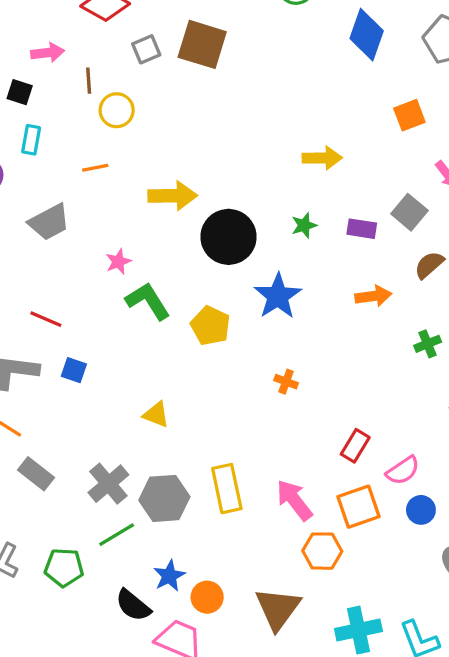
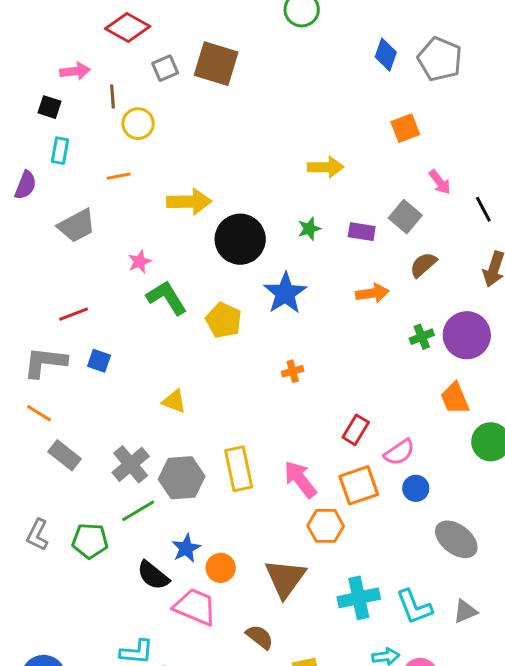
blue diamond: (367, 35) -> (386, 55), moved, size x0.7
red line: (46, 319) -> (74, 314), turned -44
orange cross: (286, 382) -> (293, 371), turned -35

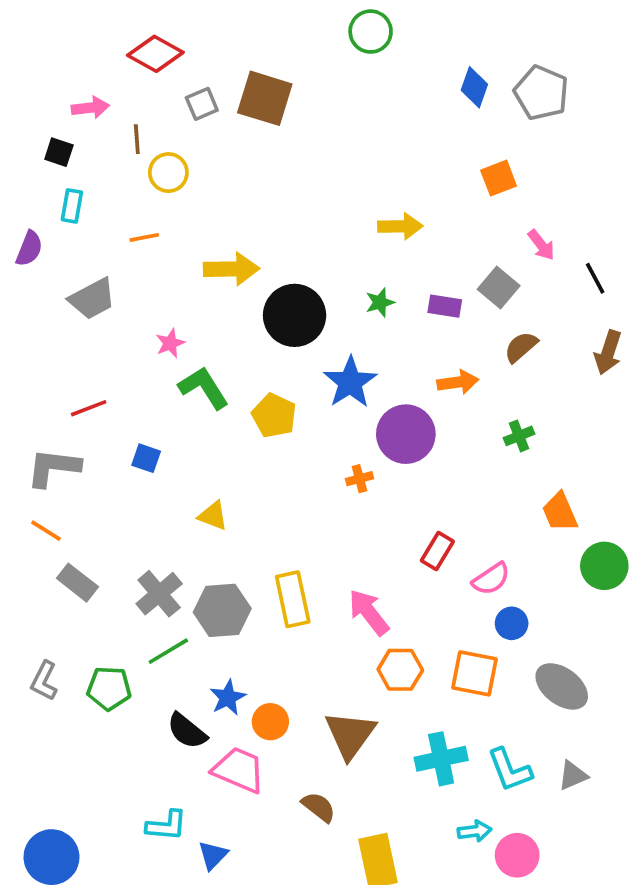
purple circle: (467, 335) -> (406, 434), moved
blue square: (99, 361) -> (146, 458), moved
orange square: (359, 485) -> (474, 673), moved, turned 30

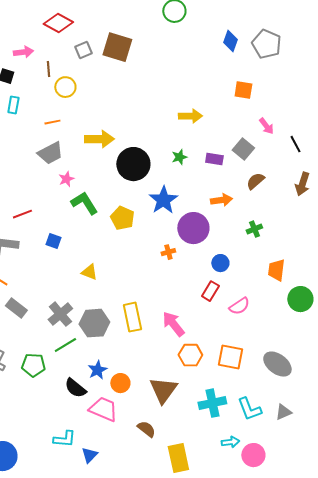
orange square: (499, 178) -> (243, 90), turned 30
gray trapezoid: (92, 299) -> (50, 153), moved
orange trapezoid: (560, 512) -> (276, 270), turned 30
blue circle: (512, 623) -> (220, 263), moved

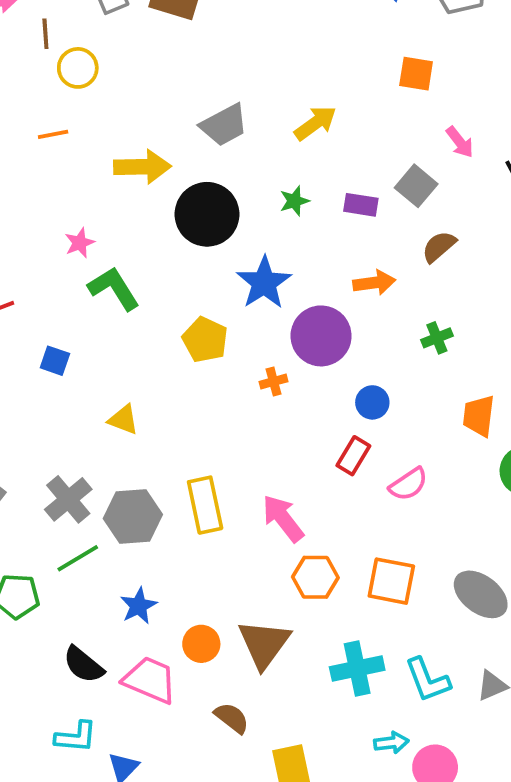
yellow arrow: (190, 116) -> (315, 123), turned -35
gray trapezoid: (50, 153) -> (224, 125), moved
yellow pentagon: (122, 218) -> (205, 340), moved
orange circle: (120, 383) -> (201, 644), moved
black semicircle: (75, 388) -> (83, 665), moved

